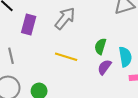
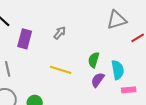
gray arrow: (65, 18) -> (60, 33), size x0.6

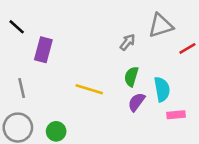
gray arrow: (60, 33) -> (128, 42), moved

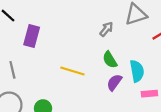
green semicircle: (131, 77) -> (110, 60), turned -48

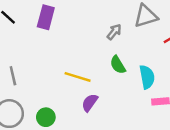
purple rectangle: (32, 36) -> (46, 17), moved
purple semicircle: (114, 82) -> (90, 103), moved

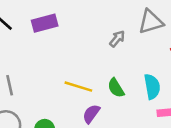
purple rectangle: (46, 17) -> (45, 23), turned 60
green semicircle: (118, 65) -> (116, 88), moved

